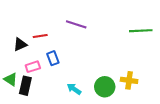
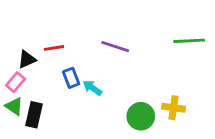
purple line: (76, 24) -> (115, 47), moved
pink rectangle: (33, 67) -> (16, 82), moved, turned -32
cyan arrow: (74, 89) -> (92, 88), moved

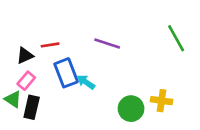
green line: (189, 41) -> (176, 38), turned 64
blue rectangle: (71, 78) -> (66, 73), size x1.5
pink rectangle: (16, 82) -> (26, 81), moved

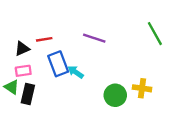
pink rectangle: (26, 81) -> (23, 71), turned 42

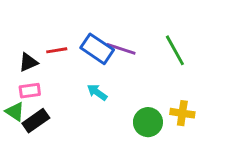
green line: (155, 34) -> (175, 50), moved
blue rectangle: (58, 64) -> (97, 49), moved, turned -35
black rectangle: (28, 94) -> (36, 121), turned 42

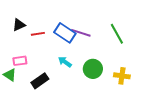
black triangle: (28, 62) -> (19, 25), moved
black rectangle: (36, 121) -> (40, 81), moved
green circle: (148, 122) -> (93, 69), moved

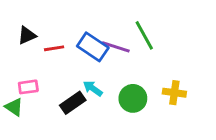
green line: (117, 34) -> (144, 35), moved
yellow cross: (122, 76) -> (174, 93), moved
black rectangle: (40, 81) -> (73, 103), moved

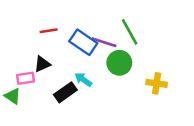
black triangle: (27, 35) -> (42, 64), moved
red line: (54, 48) -> (49, 31), moved
green circle: (133, 98) -> (119, 63), moved

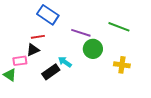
red line: (49, 31) -> (38, 37), moved
green line: (130, 32) -> (119, 27), moved, turned -40
blue rectangle: (83, 42) -> (48, 15), moved

